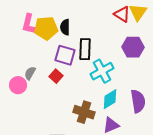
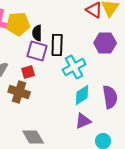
black semicircle: (65, 27) -> (37, 33), moved
red square: (56, 76) -> (28, 72), turned 32
brown cross: (84, 112) -> (19, 92), moved

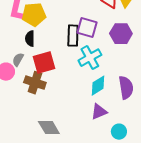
black semicircle: (37, 33) -> (30, 39), moved
purple square: (37, 51) -> (87, 28), moved
red square: (28, 72) -> (44, 63), size x1.6

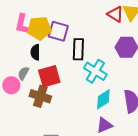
purple square: (87, 28) -> (58, 31), moved
cyan cross: (90, 58) -> (95, 71), turned -30

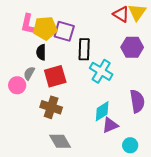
brown cross: (40, 96) -> (51, 107), moved
cyan diamond: (103, 99) -> (102, 111), moved

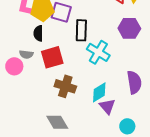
gray semicircle: (29, 73) -> (26, 54), turned -112
brown cross: (51, 107) -> (65, 86), moved
purple triangle: (110, 125) -> (107, 106), turned -48

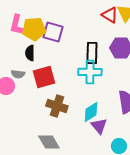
black rectangle: (81, 30) -> (92, 53), moved
cyan cross: (98, 52) -> (90, 72), turned -30

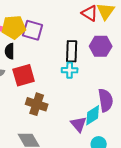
cyan cross: (90, 72) -> (70, 70), size x0.7
cyan diamond: (91, 112) -> (93, 115), moved

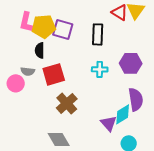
purple hexagon: (101, 46) -> (131, 63), moved
black rectangle: (72, 51) -> (98, 34), moved
brown cross: (37, 104) -> (67, 103), turned 30

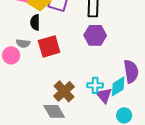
purple hexagon: (131, 63) -> (95, 35), moved
cyan cross: (100, 69) -> (95, 85), moved
brown cross: (67, 103) -> (64, 91), moved

